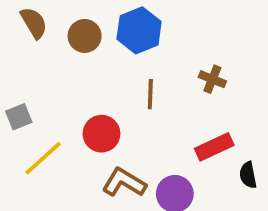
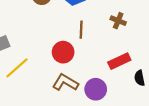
red circle: (101, 134) -> (63, 52), moved

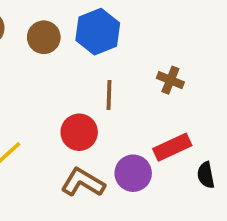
purple circle: (96, 89) -> (133, 173), moved

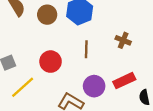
red circle: (79, 132) -> (51, 62), moved
purple circle: (133, 173) -> (94, 86), moved

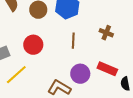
red circle: (51, 62) -> (33, 45), moved
red rectangle: (124, 81) -> (107, 69), turned 48

